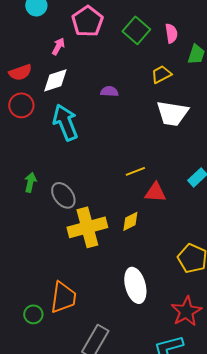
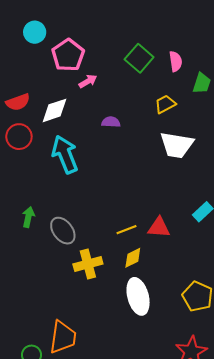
pink pentagon: (87, 21) -> (68, 55), moved
pink arrow: (58, 46) -> (88, 81), moved, turned 30
yellow line: (135, 171) -> (127, 230), moved
yellow cross: (87, 227) -> (88, 264), size x0.7
white ellipse: (135, 285) -> (138, 296), moved

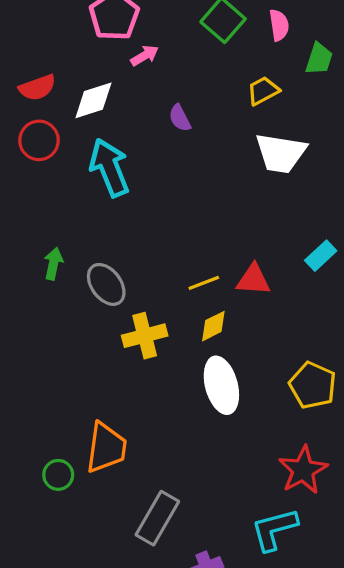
purple semicircle: (111, 122) -> (180, 118), turned -120

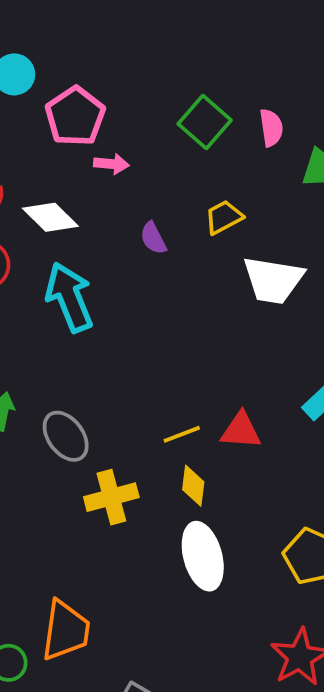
pink arrow: (145, 56) -> (111, 164), turned 36
yellow trapezoid: (263, 91) -> (224, 217), moved
white diamond: (93, 100) -> (50, 217), turned 63
yellow diamond: (213, 326) -> (193, 486), turned -56

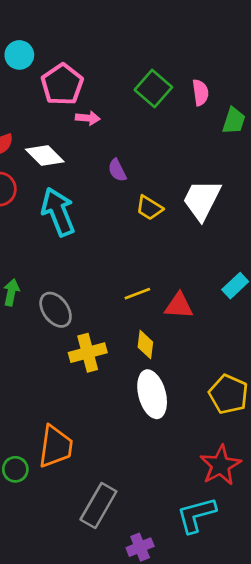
yellow trapezoid: (224, 217) -> (149, 208), moved, turned -120
white trapezoid: (273, 280) -> (202, 200), turned 108
yellow line: (182, 434) -> (137, 294), moved

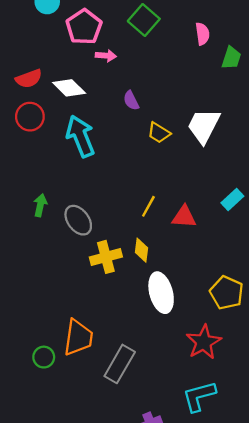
green square: (153, 88) -> (144, 20), moved
yellow line: (137, 294) -> (148, 206), turned -40
yellow diamond: (145, 345) -> (142, 250), moved
red star: (220, 465) -> (204, 342), moved
gray rectangle: (98, 506) -> (120, 364), moved

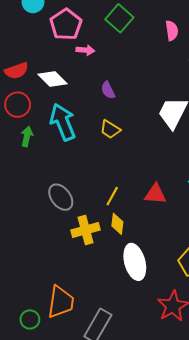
yellow trapezoid: (159, 133) -> (110, 129), moved
green arrow: (40, 205) -> (27, 136), moved
yellow line: (148, 206) -> (112, 196), moved

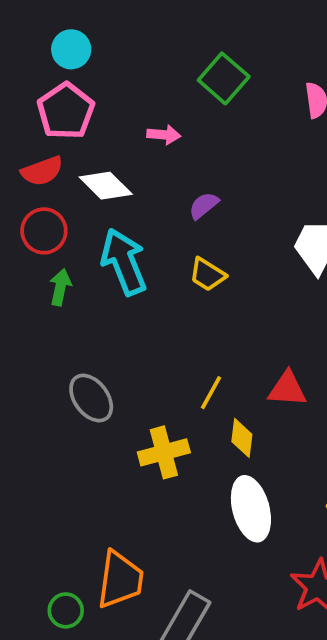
pink pentagon: (66, 24) -> (66, 111), moved
purple semicircle: (108, 90) -> (204, 206), turned 78
gray ellipse: (61, 197) -> (91, 398), moved
yellow diamond: (117, 224) -> (242, 438), moved

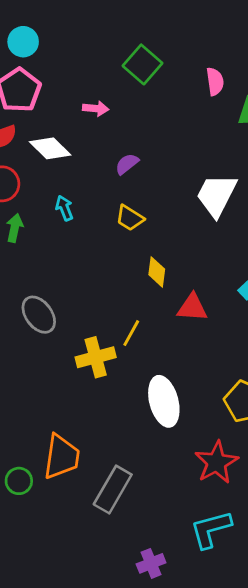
cyan arrow: (124, 262) -> (64, 208), size x0.5
yellow line: (211, 393) -> (131, 333), moved
yellow diamond: (242, 438) -> (157, 272), moved

